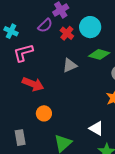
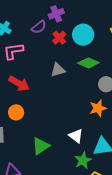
orange circle: (44, 113) -> (16, 112), moved

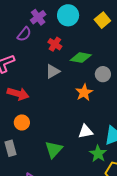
cyan circle: (83, 35) -> (68, 15), moved
red cross: (59, 38) -> (55, 44), moved
orange star: (98, 108) -> (84, 92), moved
white triangle: (76, 136) -> (86, 131), turned -35

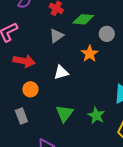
white triangle: (86, 131) -> (61, 72), moved
green star: (98, 154) -> (96, 115), moved

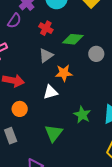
orange star: (90, 54) -> (64, 73), moved, turned 30
green star: (96, 115) -> (82, 115), moved

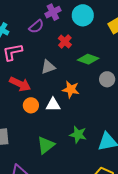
gray triangle: (46, 55) -> (48, 67), moved
orange circle: (20, 109) -> (31, 105), moved
green star: (82, 115) -> (78, 134), turned -30

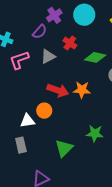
gray triangle: (48, 67) -> (48, 56), moved
red arrow: (20, 84) -> (58, 90), moved
white triangle: (53, 105) -> (27, 121), moved

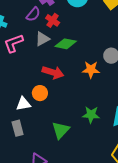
red cross: (70, 43) -> (53, 20), moved
green diamond: (95, 57) -> (66, 44), moved
orange star: (82, 90) -> (91, 70), moved

